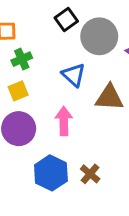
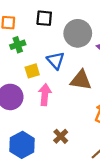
black square: (66, 20) -> (44, 18), moved, turned 35
yellow square: (18, 91) -> (32, 71), moved
blue hexagon: (51, 173) -> (22, 145), moved

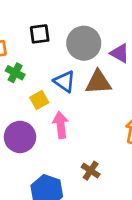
green cross: (18, 45) -> (15, 73), turned -32
brown triangle: (81, 80) -> (98, 82), moved

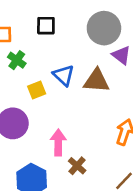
gray circle: (84, 43) -> (104, 28), moved
pink arrow: (61, 125) -> (58, 142), moved

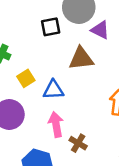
black square: (46, 26) -> (51, 27), moved
blue triangle: (64, 75) -> (53, 90), moved, turned -35

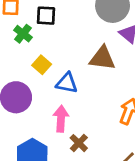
black square: (51, 27) -> (46, 16), moved
yellow square: (26, 78) -> (42, 65), turned -30

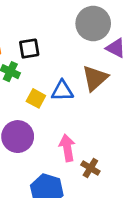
brown triangle: (102, 58) -> (95, 78), turned -36
blue triangle: (67, 83) -> (62, 91), moved

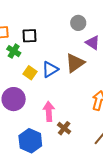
gray circle: (93, 24) -> (78, 23), size x0.6
blue triangle: (62, 91) -> (50, 69), turned -36

